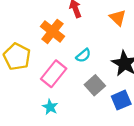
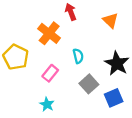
cyan semicircle: (83, 55) -> (78, 56), turned -64
pink rectangle: (54, 74) -> (50, 73), size x0.7

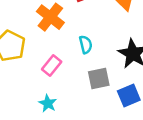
gray square: (89, 84) -> (99, 79), turned 30

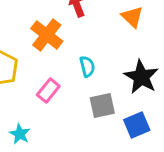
cyan star: (48, 103) -> (20, 134), moved

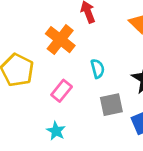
cyan star: (20, 134) -> (56, 131), moved

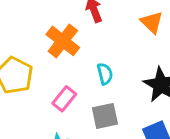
gray square: (111, 105) -> (105, 116), moved

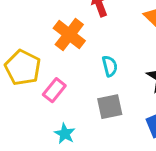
pink rectangle: (64, 99) -> (54, 90), moved

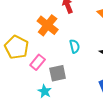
gray square: (110, 107) -> (58, 73), moved

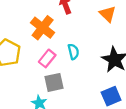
pink rectangle: (38, 62) -> (47, 58), moved

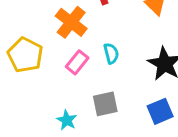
gray square: (54, 82) -> (105, 104), moved

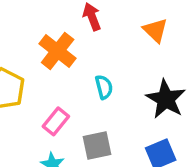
pink rectangle: (77, 62) -> (56, 121), moved

